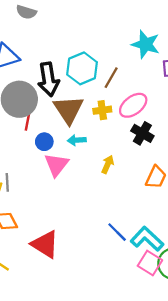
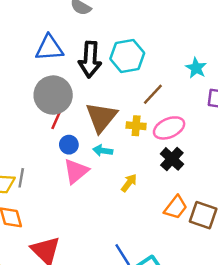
cyan star: (146, 44) -> (196, 68), size x0.7
cyan hexagon: (82, 68) -> (127, 56), moved
black arrow: (48, 79) -> (90, 59), moved

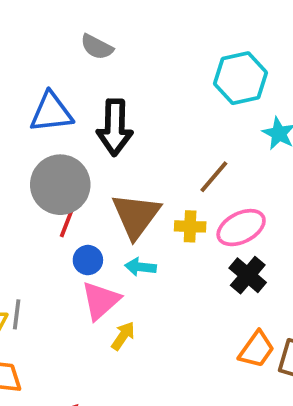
cyan hexagon: (127, 56) -> (240, 78), moved
yellow arrow: (129, 183) -> (123, 336), moved

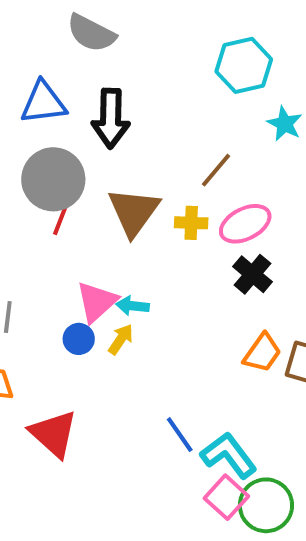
gray semicircle: (97, 47) -> (91, 33), size x1.4
blue circle: (88, 260) -> (79, 339), moved
cyan arrow: (140, 267) -> (133, 306), moved

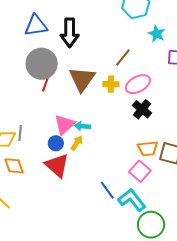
orange trapezoid: (262, 353) -> (148, 148), turned 50
red triangle: (54, 434) -> (57, 165), moved
pink square: (226, 497) -> (140, 171), moved

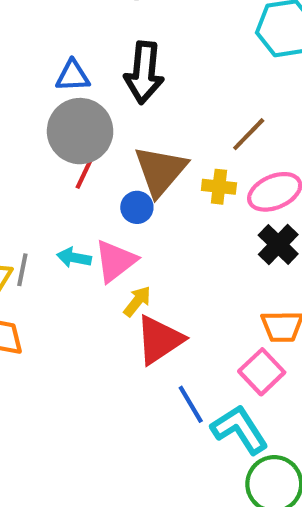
blue triangle: (36, 26) -> (73, 76), moved, size x0.7
cyan arrow: (82, 126) -> (74, 258), moved
blue circle: (56, 143) -> (137, 207), moved
red triangle: (57, 165) -> (159, 340), moved, turned 40

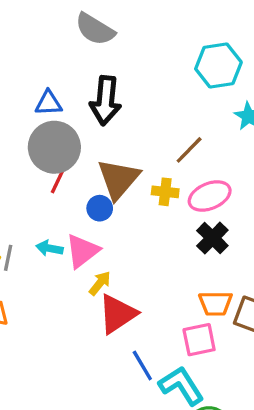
pink square: (262, 372) -> (199, 340), turned 32

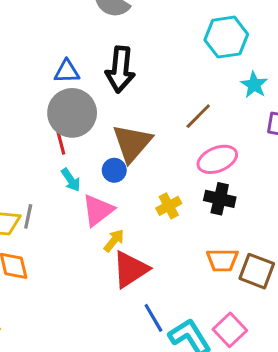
red line: (58, 179) -> (60, 141), moved, turned -40
yellow cross: (165, 192) -> (169, 206), moved, turned -35
black cross: (212, 238) -> (220, 199), turned -32
cyan arrow: (49, 248) -> (71, 180), moved, turned -135
pink square: (199, 340) -> (230, 330), moved, turned -32

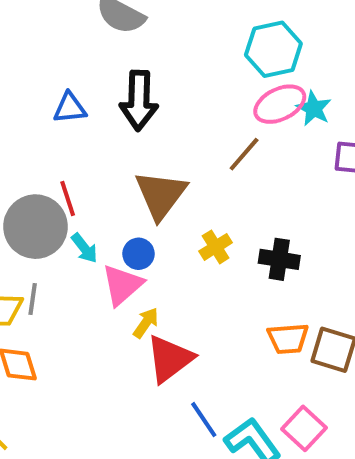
gray circle: (72, 113) -> (35, 227), moved
pink ellipse: (217, 159) -> (280, 104), moved
blue circle: (114, 170) -> (138, 254), moved
yellow cross: (169, 206) -> (216, 247), moved

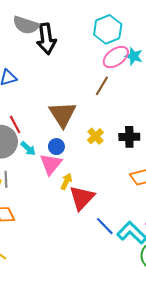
black arrow: (139, 101) -> (46, 39), moved

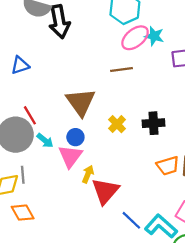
brown line: (102, 86) -> (121, 70), turned 54

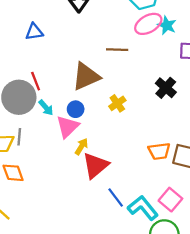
brown line: (121, 70) -> (117, 50), moved
brown triangle: (81, 102) -> (86, 77), turned 32
black cross: (154, 123) -> (166, 88), moved, turned 35

